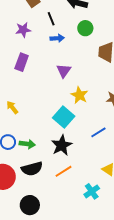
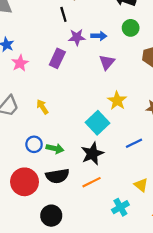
black line: (51, 19) -> (63, 14), moved
purple star: (23, 30) -> (77, 37), moved
purple triangle: (64, 71) -> (107, 62), moved

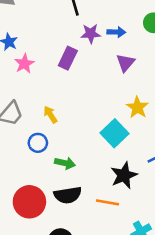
blue circle: (34, 144) -> (38, 143), moved
black star: (92, 154) -> (124, 175), moved
orange line: (92, 182) -> (108, 202), turned 36

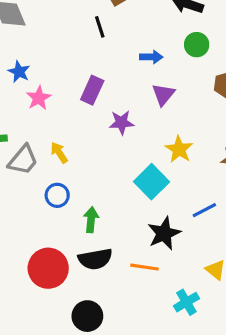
purple star: (91, 34) -> (121, 122), moved
yellow arrow: (50, 115) -> (59, 153), moved
green arrow: (65, 163) -> (91, 220), turned -96

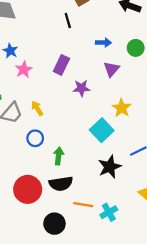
green circle: (197, 45) -> (136, 48), moved
orange line: (144, 267) -> (83, 205), moved
cyan cross: (186, 302) -> (109, 212), moved

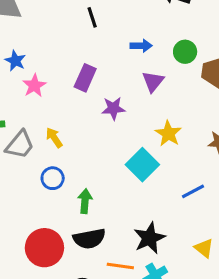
black star: (110, 167) -> (149, 238), moved

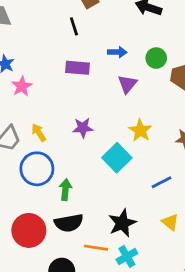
purple rectangle: (85, 78) -> (78, 68), moved, turned 70
purple star: (113, 108) -> (83, 128), moved
blue circle: (53, 178) -> (37, 169), size x1.6
yellow triangle: (204, 248) -> (170, 222), moved

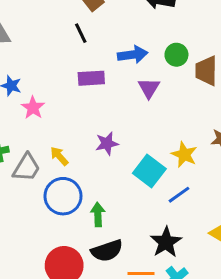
blue arrow: (117, 52) -> (133, 55), size x1.4
yellow star: (140, 131) -> (184, 155), moved
blue line: (161, 182) -> (179, 195), moved

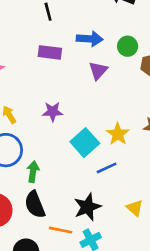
black semicircle: (107, 251) -> (35, 205), turned 76

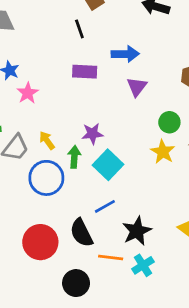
green circle: (128, 46) -> (169, 122), moved
cyan square: (85, 143) -> (108, 165), moved
blue line: (107, 168) -> (105, 206), moved
green arrow: (33, 172) -> (74, 157), moved

